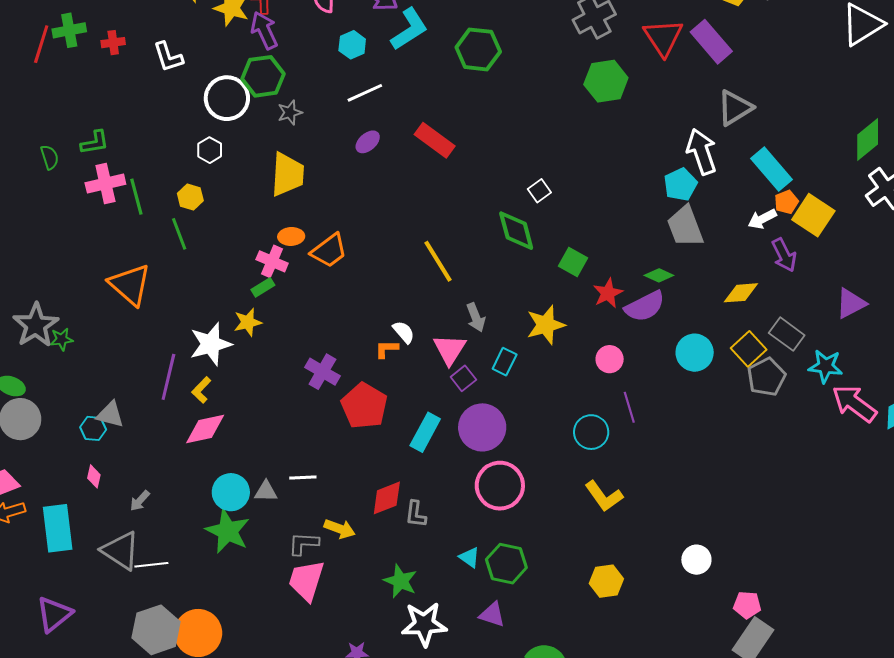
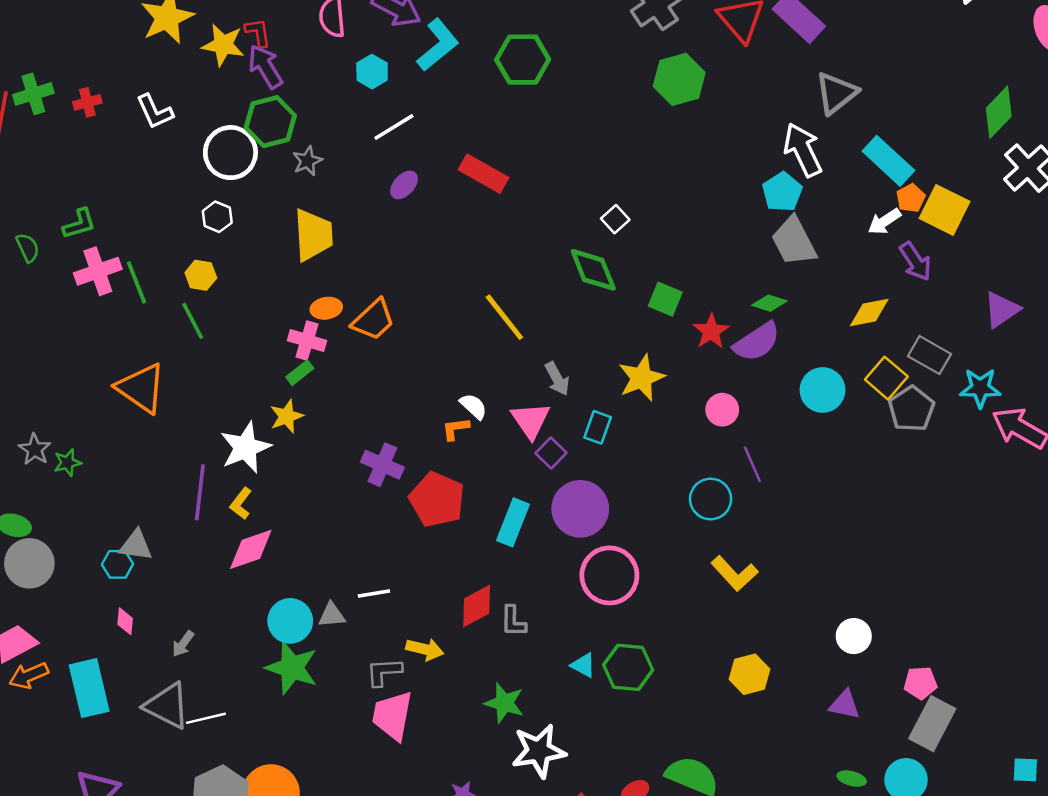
gray star: (36, 325) -> (35, 449), size x0.6
purple triangle: (492, 615) -> (845, 705), moved

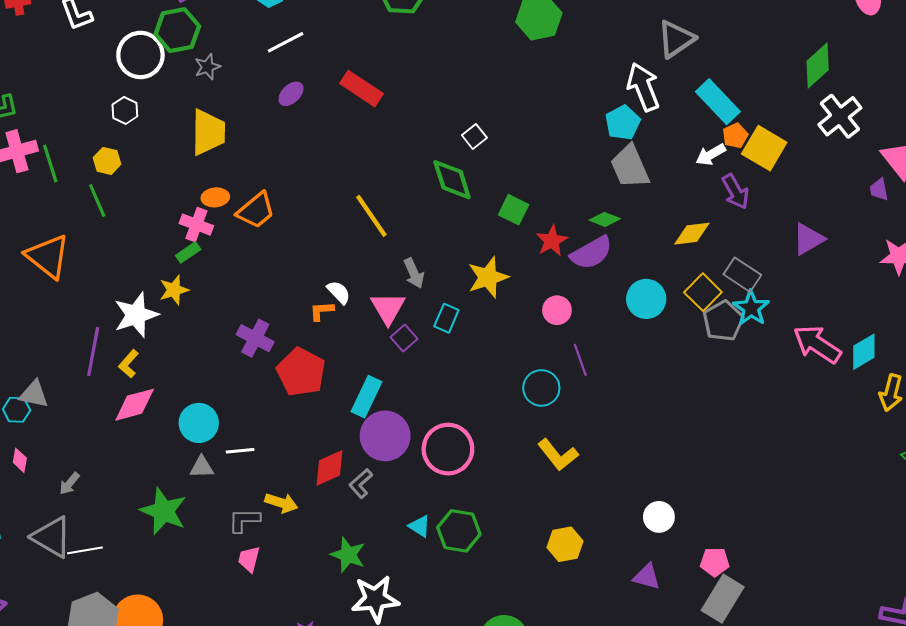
cyan star: (980, 388) -> (751, 308), moved, turned 30
purple circle: (580, 509) -> (385, 436), moved
cyan circle: (290, 621) -> (199, 423), moved
gray L-shape: (513, 621) -> (361, 483), turned 44
pink trapezoid: (392, 716) -> (249, 559), size x0.6

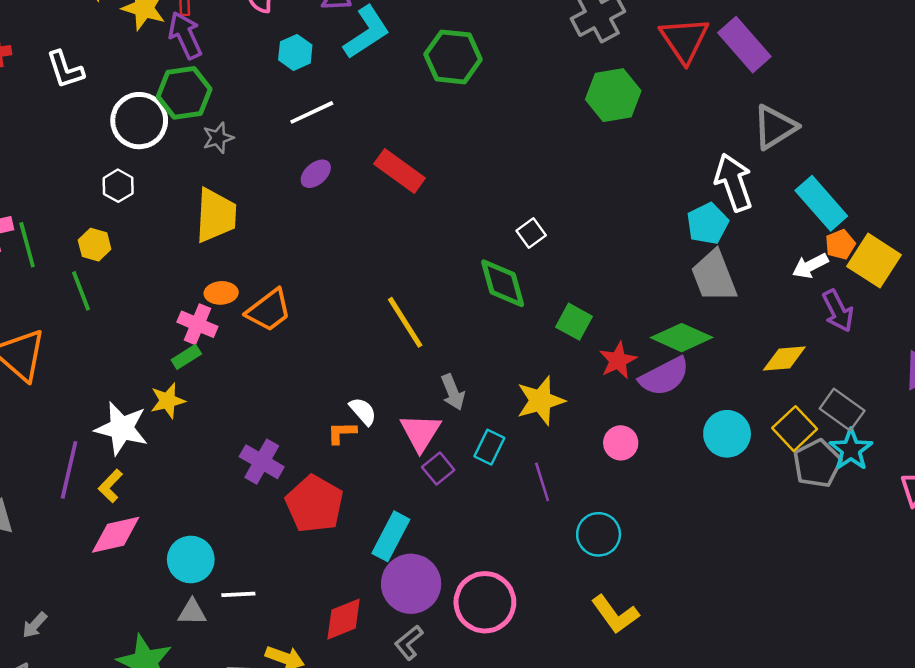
green diamond: (605, 219) -> (682, 338), size x1.6
white star: (136, 315) -> (121, 428), turned 30
purple line: (580, 360) -> (542, 482), moved
gray L-shape: (361, 483) -> (409, 643), moved

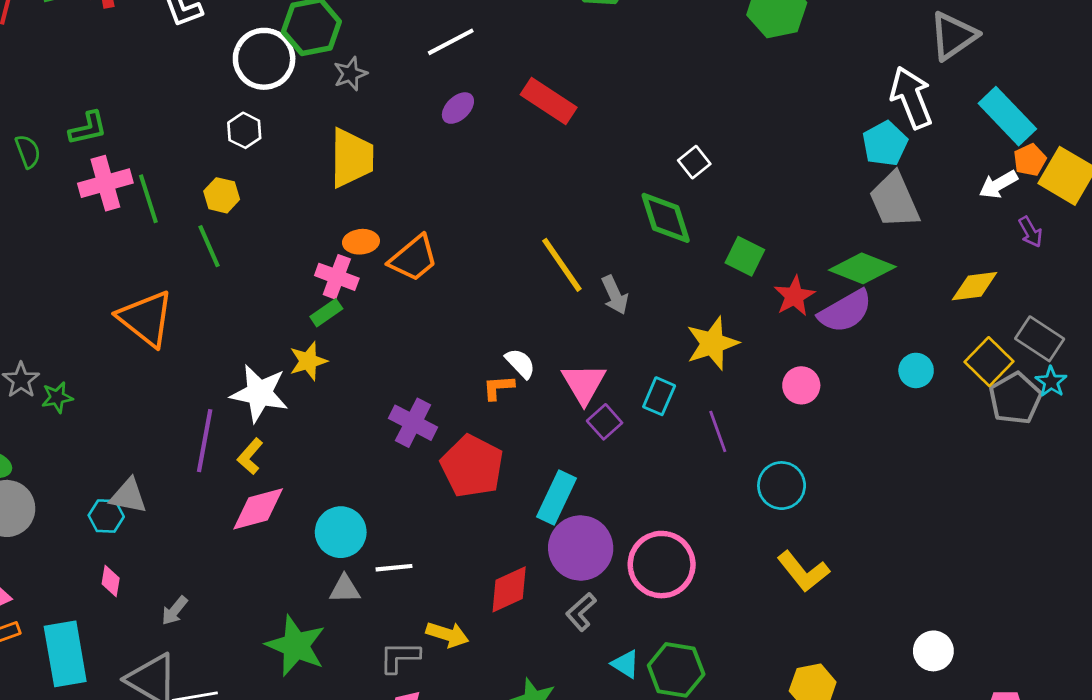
purple arrow: (838, 311) -> (1030, 232), size x0.7
gray arrow: (453, 392) -> (615, 295), moved
cyan circle: (727, 434) -> (916, 370), size x0.7
cyan star: (851, 450) -> (1051, 382), size x0.7

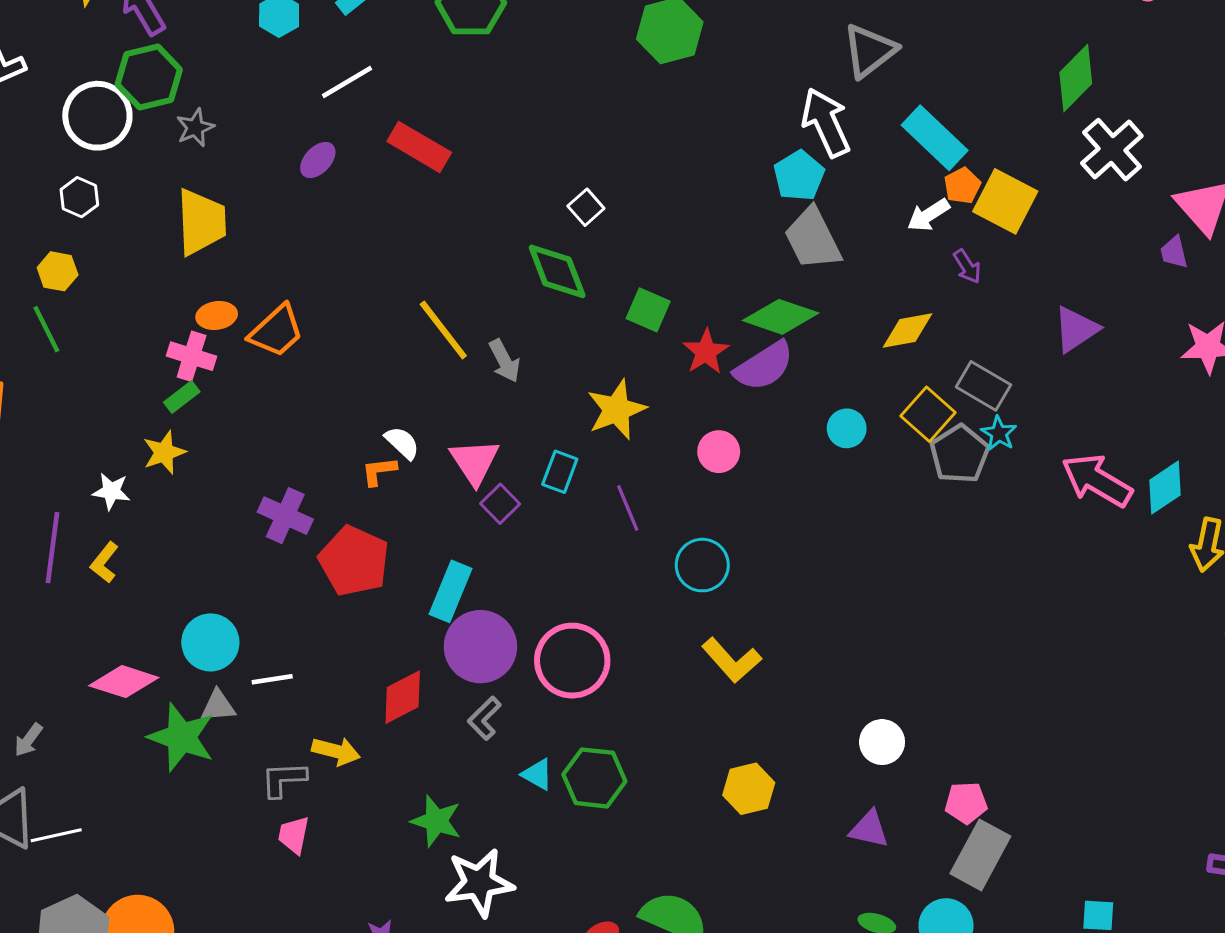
white line: (451, 42) -> (347, 82), moved
white star: (259, 393) -> (111, 491), size x0.6
pink diamond: (258, 509) -> (124, 682), moved, turned 36
green star: (296, 646) -> (181, 737), moved

